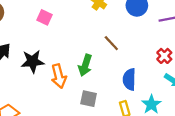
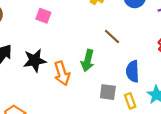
gray square: (89, 99) -> (108, 92), moved

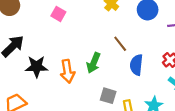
black star: (35, 61) -> (37, 67), moved
blue semicircle: (133, 71) -> (136, 65), moved

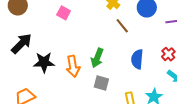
brown line: (120, 44) -> (122, 26), moved
gray square: (108, 96) -> (101, 83), moved

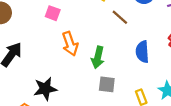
black star: (44, 62) -> (45, 89), moved
orange arrow: (73, 66) -> (70, 44), moved

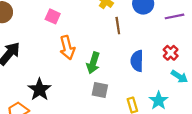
brown line: (120, 17) -> (118, 26), turned 35
black star: (45, 89) -> (40, 89), turned -30

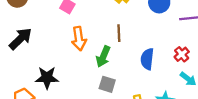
brown line: (118, 26) -> (119, 33), moved
black star: (40, 89) -> (47, 78), turned 30

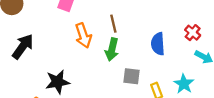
brown line: (119, 33) -> (113, 24), moved
gray square: (107, 84) -> (132, 76), moved

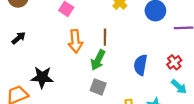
black arrow: (23, 46) -> (19, 38), size x0.6
gray square: (132, 76) -> (98, 87), moved

